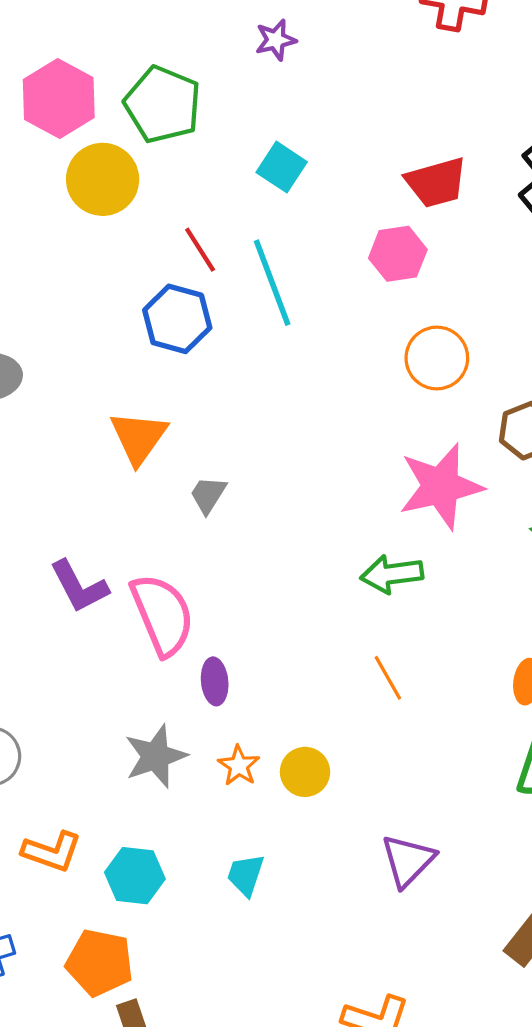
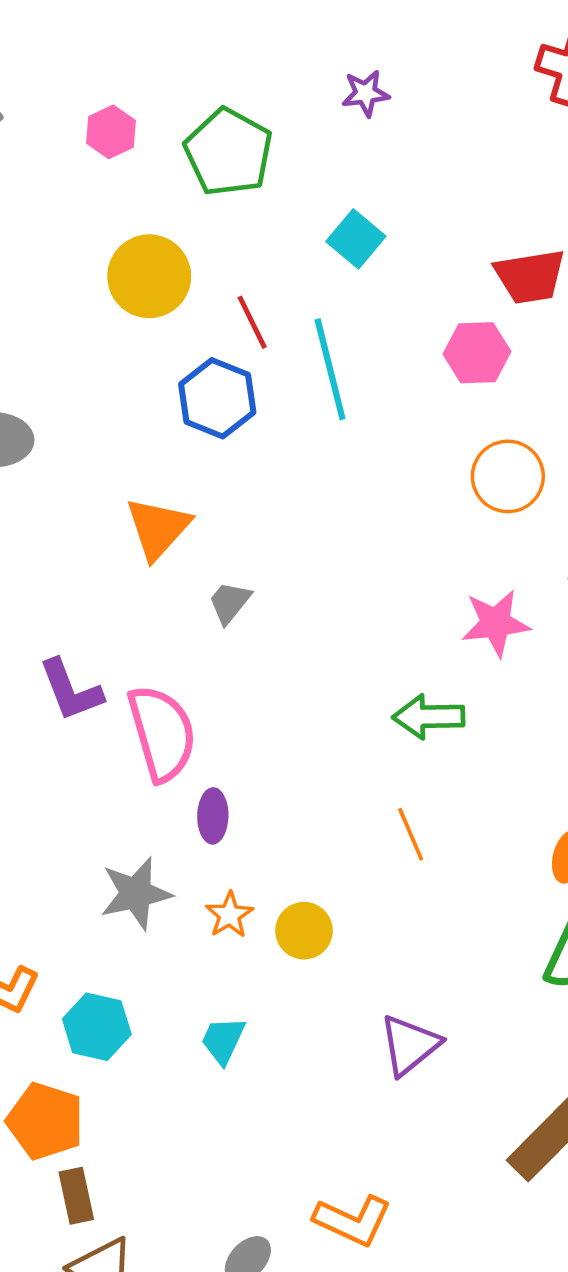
pink hexagon: (59, 98) -> (111, 132), size x0.6
yellow circle: (103, 179) -> (149, 276), moved
pink star: (441, 486) -> (496, 623), size x0.7

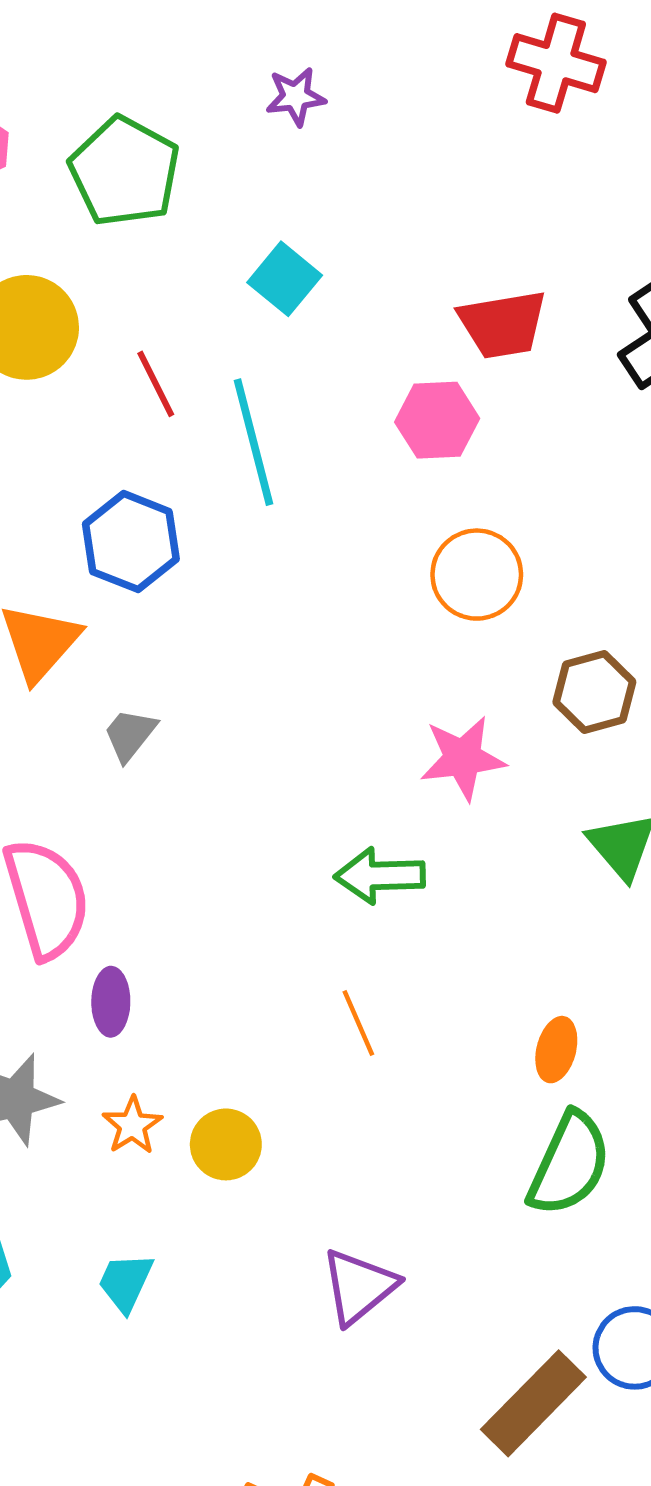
blue hexagon: (217, 398) -> (131, 542), moved

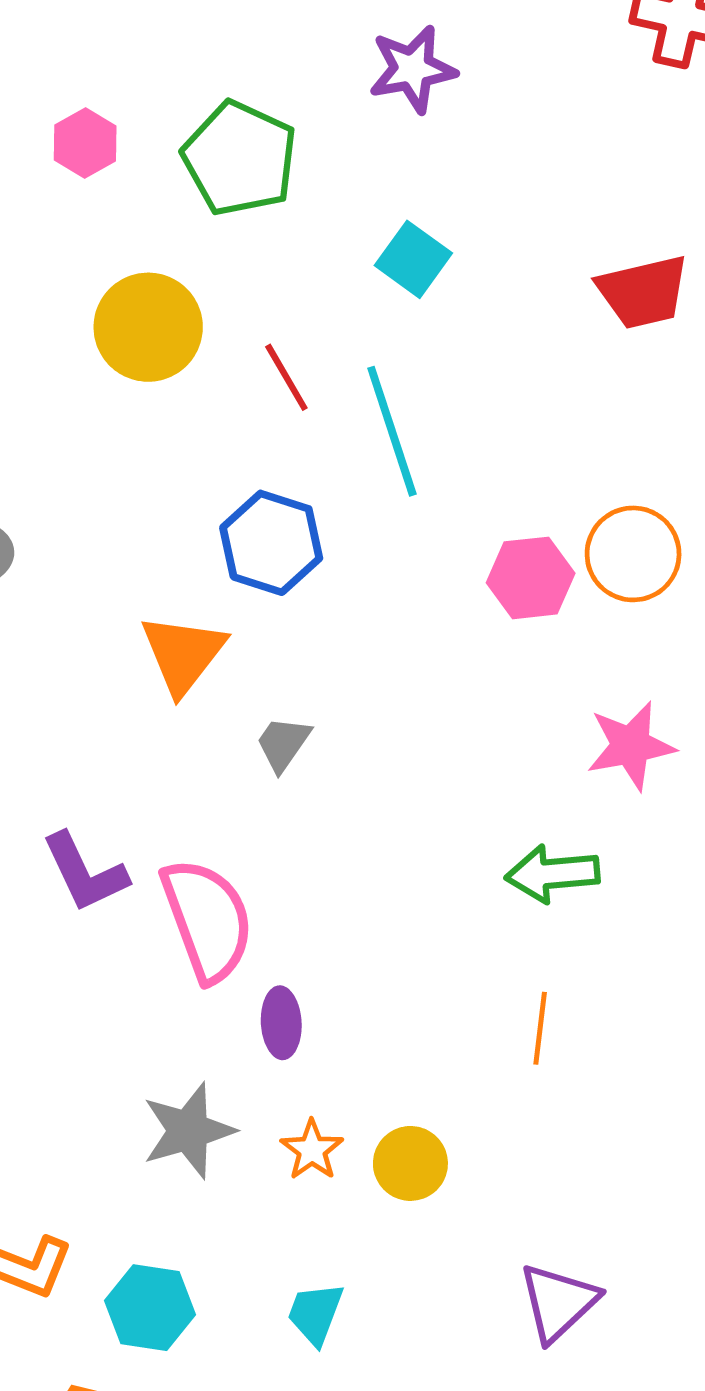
purple star: (296, 97) -> (412, 69), size x1.4
pink hexagon: (437, 420) -> (531, 578), moved
orange line: (358, 1023) -> (540, 1028), turned 34

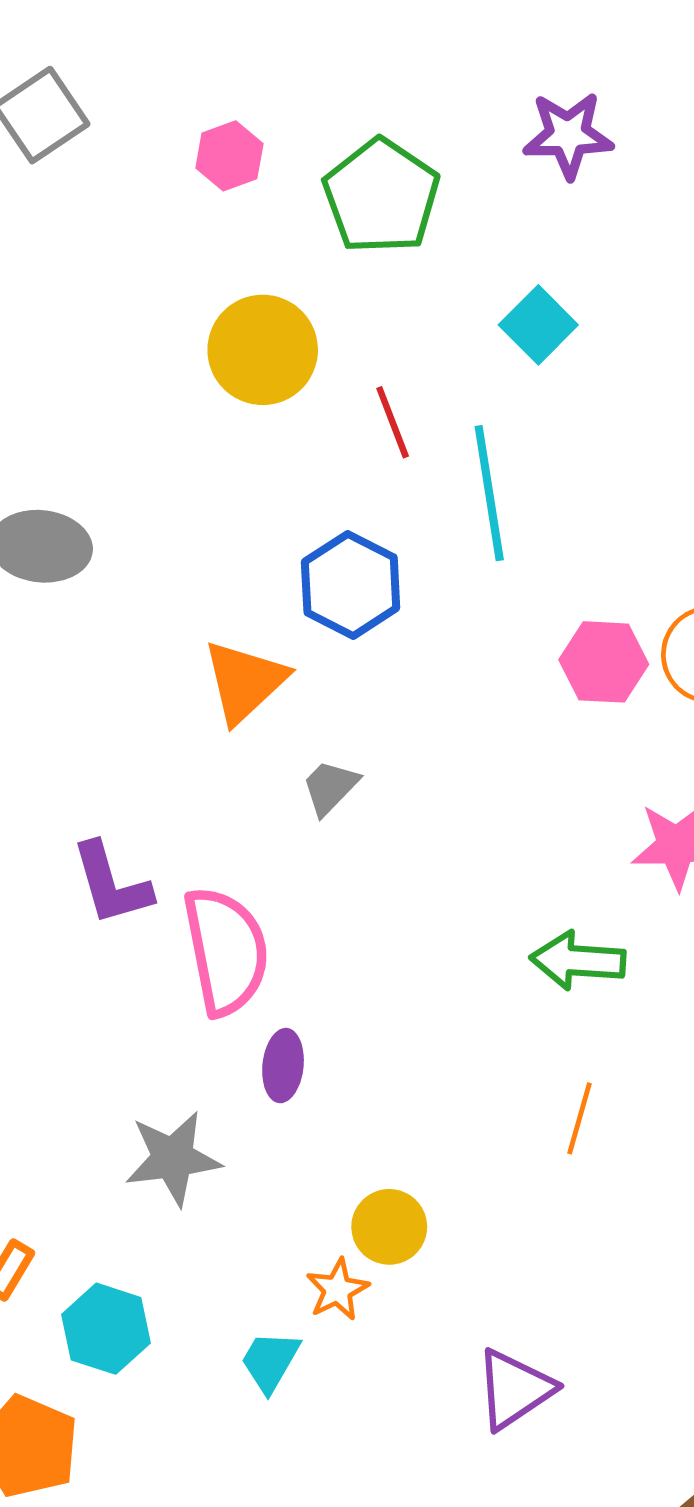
orange line: (540, 1028) -> (579, 1118), moved
orange star: (312, 1150) -> (337, 1290), moved

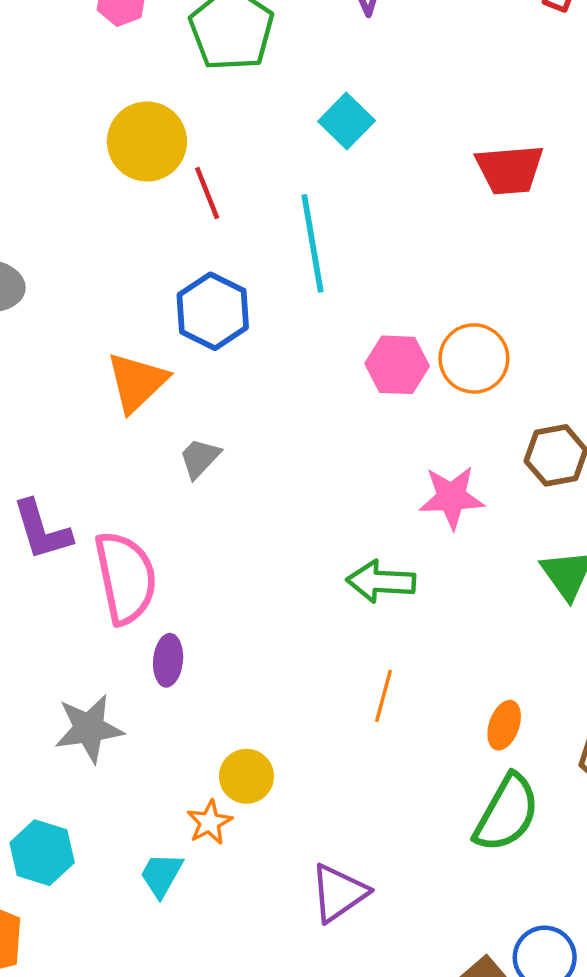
red line: (393, 422) -> (207, 193), moved

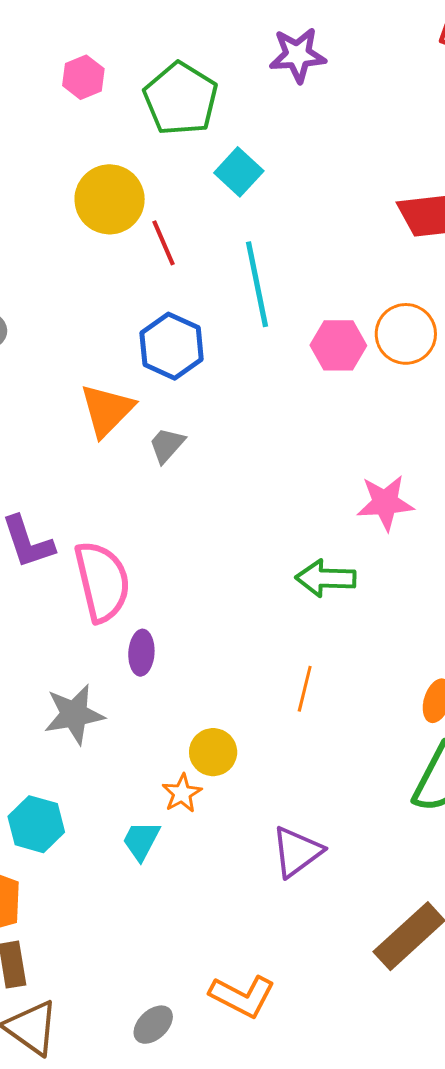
cyan square: (347, 121) -> (239, 172), moved
orange circle: (474, 358) -> (406, 334), moved
pink hexagon: (397, 365) -> (338, 345), moved
gray trapezoid: (200, 458) -> (167, 445), moved
orange line: (383, 696) -> (305, 689), moved

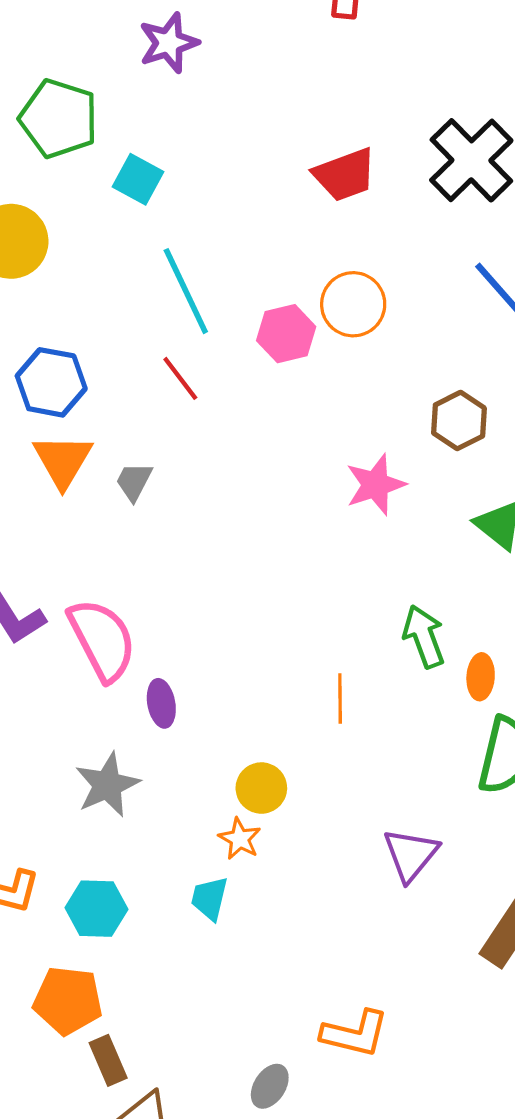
red line: (164, 243) -> (180, 378), moved
blue hexagon: (172, 346) -> (51, 382), moved
green arrow: (326, 578) -> (424, 636), moved, turned 82
purple triangle: (297, 852) -> (411, 855), moved

